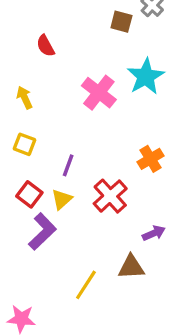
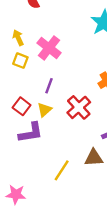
pink cross: (99, 93) -> (49, 48), moved
yellow square: (25, 144) -> (20, 61), moved
purple L-shape: (42, 232) -> (31, 133), turned 35

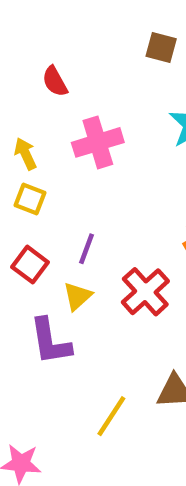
pink cross: (49, 48) -> (98, 142), moved, turned 35
red square: (22, 106) -> (30, 265), moved
purple L-shape: (31, 133) -> (50, 341), turned 90

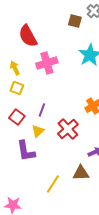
red semicircle: (55, 81) -> (28, 36), size x1.6

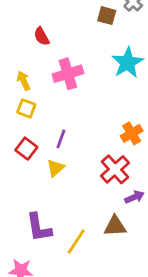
red semicircle: (28, 36) -> (42, 36), size x0.6
red cross: (68, 129) -> (115, 169), moved
purple L-shape: (26, 151) -> (39, 228), moved

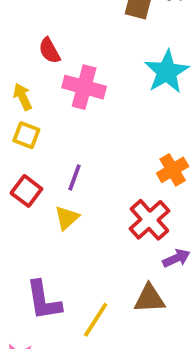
red semicircle: (42, 36) -> (49, 51), moved
pink cross: (68, 74) -> (84, 87), turned 32

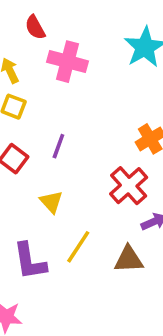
yellow triangle: (67, 218) -> (51, 202), moved, turned -30
yellow line: (96, 320) -> (78, 247), moved

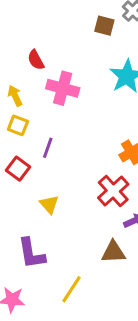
purple line: (58, 146) -> (48, 148), moved
yellow line: (78, 247) -> (72, 289), moved

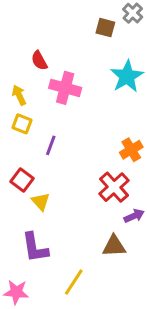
red square: (18, 169) -> (22, 180), moved
yellow triangle: (49, 204) -> (41, 202), moved

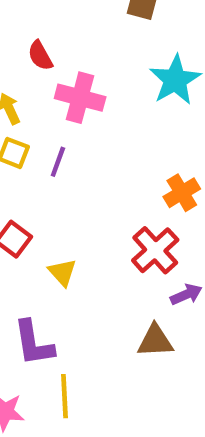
purple line: (51, 145) -> (58, 162), moved
yellow triangle: (41, 202) -> (62, 272), moved
yellow line: (74, 282) -> (65, 396), moved, turned -36

